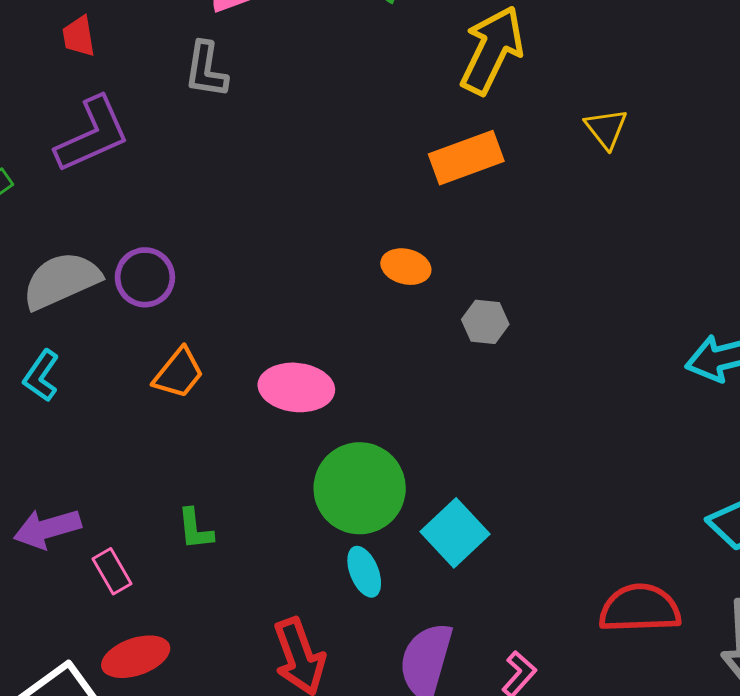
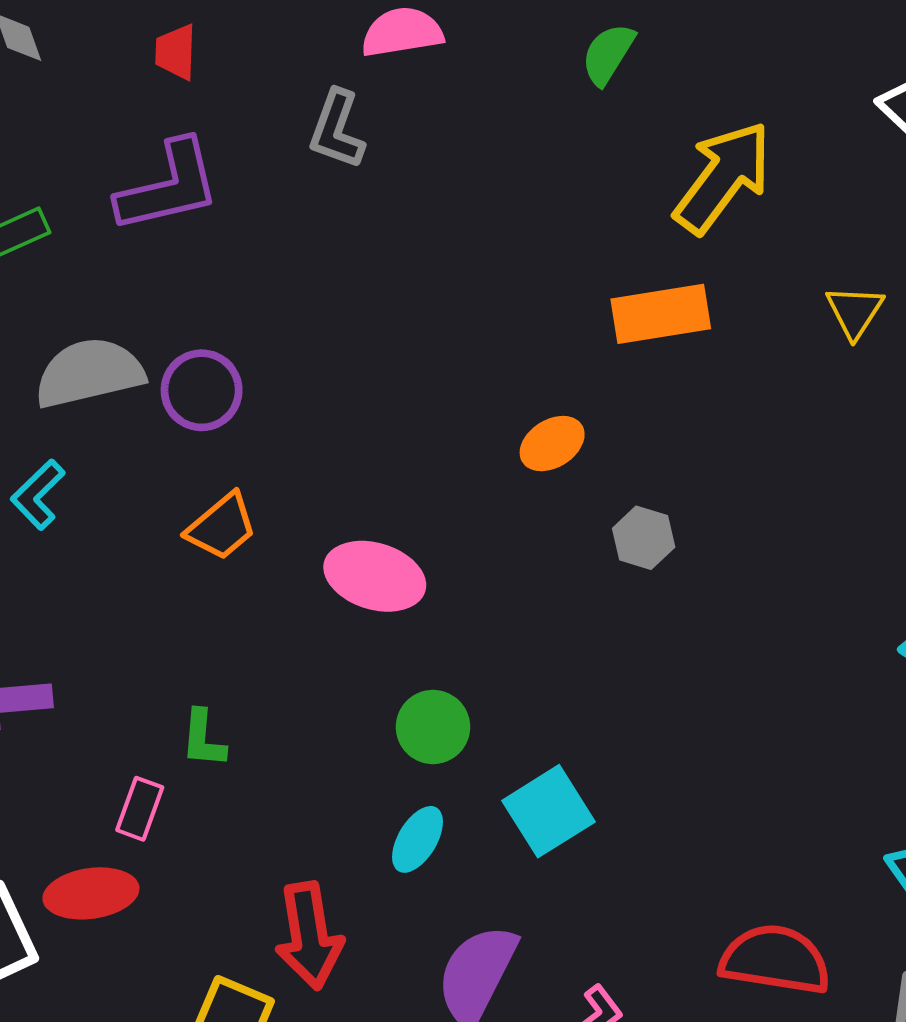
orange ellipse: (406, 267) -> (552, 444), turned -57
green circle: (360, 488) -> (433, 727), size x0.6
pink rectangle: (112, 571) -> (140, 809), moved, turned 39
cyan ellipse: (364, 572) -> (418, 839), turned 42

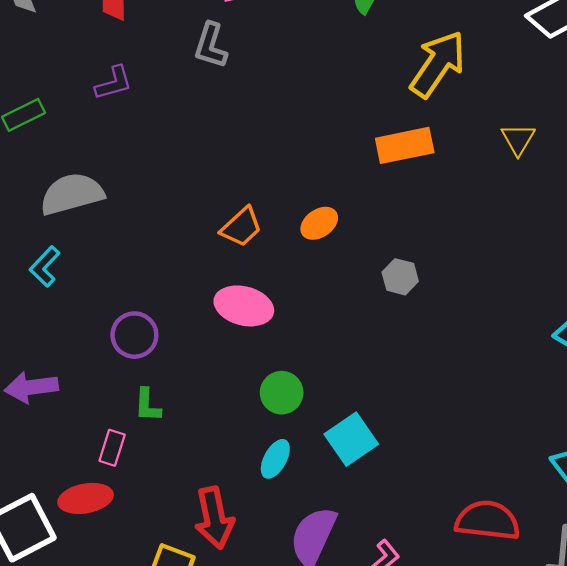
purple L-shape: (169, 186) -> (114, 83), size x0.6
purple circle: (202, 390) -> (134, 335), moved
orange ellipse: (552, 444) -> (319, 223), moved
orange trapezoid: (222, 527) -> (241, 227), moved

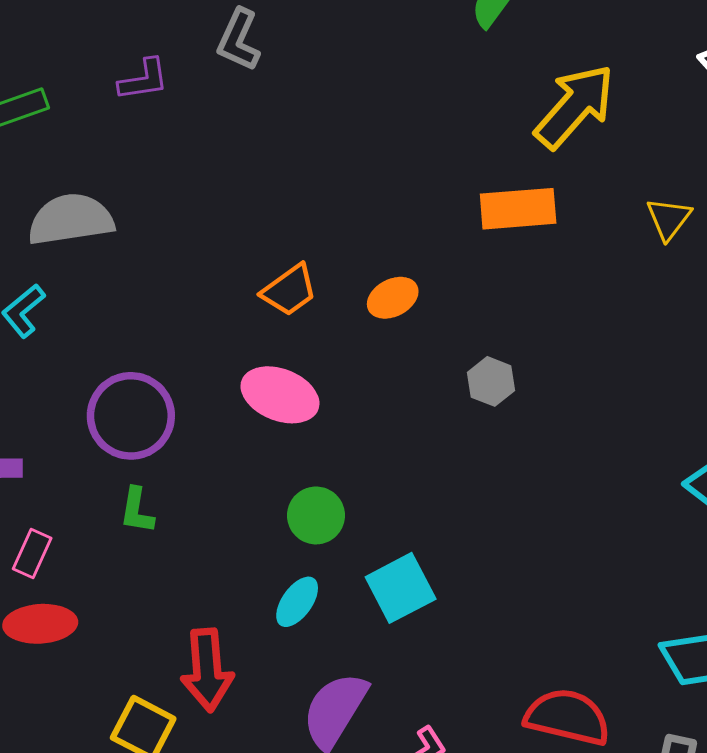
gray L-shape: (211, 45) -> (239, 40), moved
purple circle: (134, 335) -> (131, 416), size x1.4
pink rectangle: (112, 448) -> (32, 553), moved

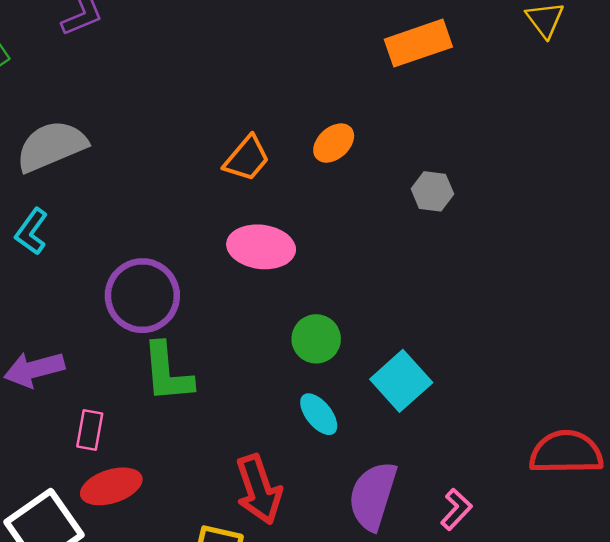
green L-shape: (137, 511) -> (167, 372), size x1.6
cyan ellipse: (297, 602) -> (319, 414), turned -60

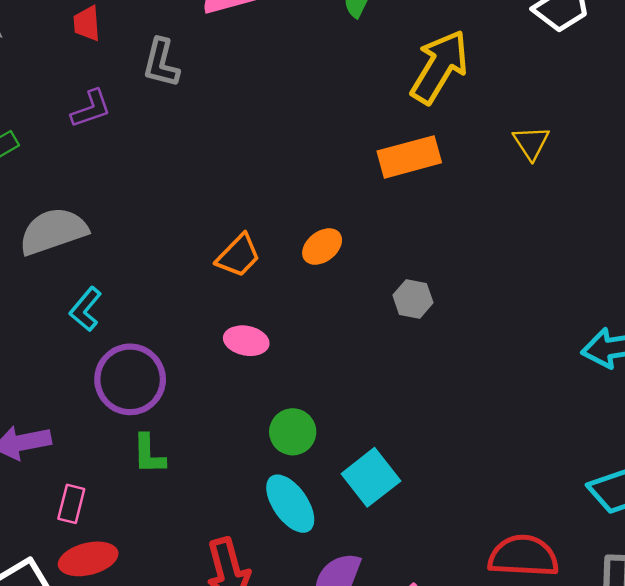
cyan L-shape: (32, 232) -> (86, 309), moved
pink ellipse: (261, 247) -> (246, 341), size x0.7
green L-shape: (167, 372) -> (149, 454), size x0.7
cyan ellipse: (319, 414) -> (290, 504), size x1.4

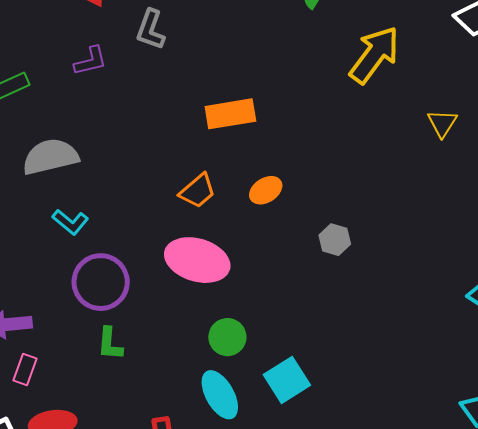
orange rectangle: (409, 157) -> (230, 114), moved
cyan L-shape: (86, 309) -> (70, 222), turned -96
pink ellipse: (246, 341) -> (197, 260), size x1.8
pink rectangle: (71, 504) -> (25, 369), moved

